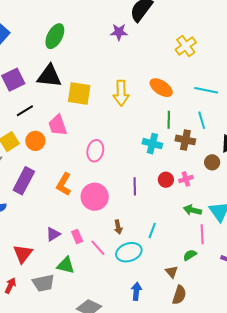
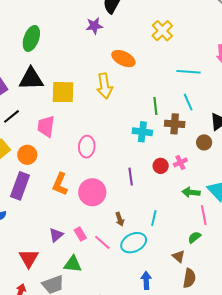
orange ellipse: (161, 88) -> (123, 59), moved
pink trapezoid: (58, 125) -> (46, 126), turned 35
orange circle: (35, 141) -> (27, 155), moved

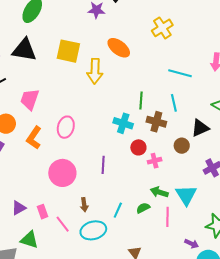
yellow square: (63, 92) -> (68, 51), moved
red circle: (161, 166) -> (138, 147), moved
orange L-shape: (60, 184) -> (34, 138), moved
green semicircle: (194, 237) -> (143, 208), moved

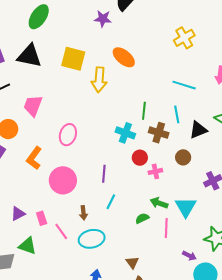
yellow cross: (162, 28) -> (184, 38), moved
black triangle: (200, 128) -> (198, 130), moved
orange L-shape: (34, 138) -> (34, 158), moved
cyan line: (118, 210) -> (111, 202), moved

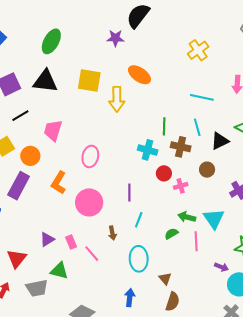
cyan ellipse: (92, 239) -> (139, 259), moved, turned -75

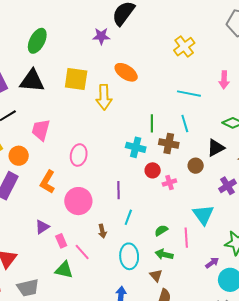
black triangle: (220, 141) -> (216, 148), moved
green arrow: (187, 217) -> (164, 254), moved
purple triangle: (47, 239) -> (42, 227), moved
purple arrow: (221, 267) -> (212, 263), turned -56
green triangle: (59, 271) -> (64, 270), moved

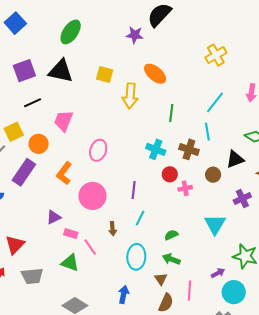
yellow square: (76, 79) -> (105, 74), size x0.7
cyan line: (189, 94) -> (215, 102), turned -70
green line: (152, 123) -> (171, 113), moved
pink line: (186, 238) -> (190, 291), moved
pink rectangle: (61, 241) -> (71, 234), turned -56

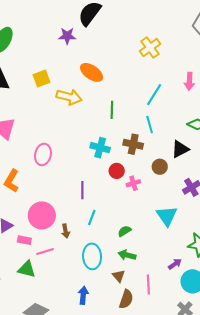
yellow square: (105, 74) -> (41, 78), turned -30
yellow arrow: (130, 96) -> (69, 97), turned -75
pink circle: (92, 196) -> (42, 215), moved
pink line: (90, 247) -> (45, 252), turned -66

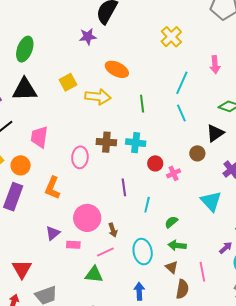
brown cross: (133, 144) -> (106, 142), moved
cyan line: (92, 217) -> (147, 205), moved
pink line: (45, 252) -> (105, 252), moved
green triangle: (27, 269) -> (94, 275), moved

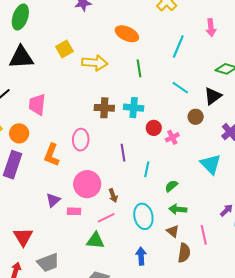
orange ellipse: (117, 69) -> (127, 34), moved
cyan line: (181, 113) -> (180, 88), moved, turned -30
pink ellipse: (80, 157) -> (81, 140), moved

